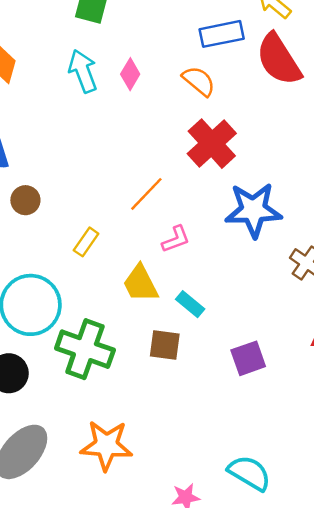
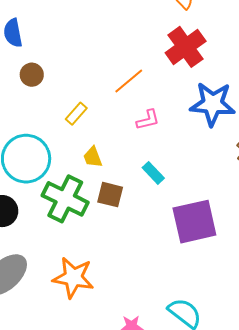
yellow trapezoid: (140, 284) -> (93, 157), moved, size x0.7
brown square: (165, 345) -> (110, 195), moved
purple square: (248, 358) -> (194, 222), size x1.6

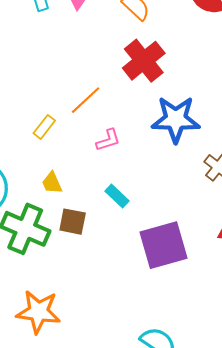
yellow rectangle: (76, 114) -> (44, 127), moved

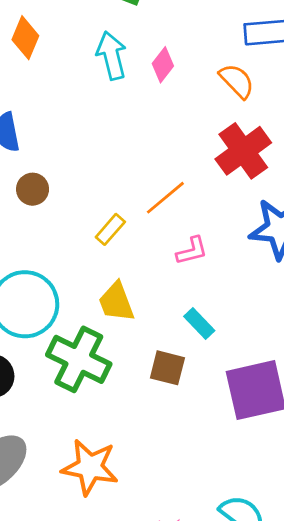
yellow trapezoid: (52, 183) -> (116, 302), size x1.4
brown square: (73, 222) -> (167, 368), moved

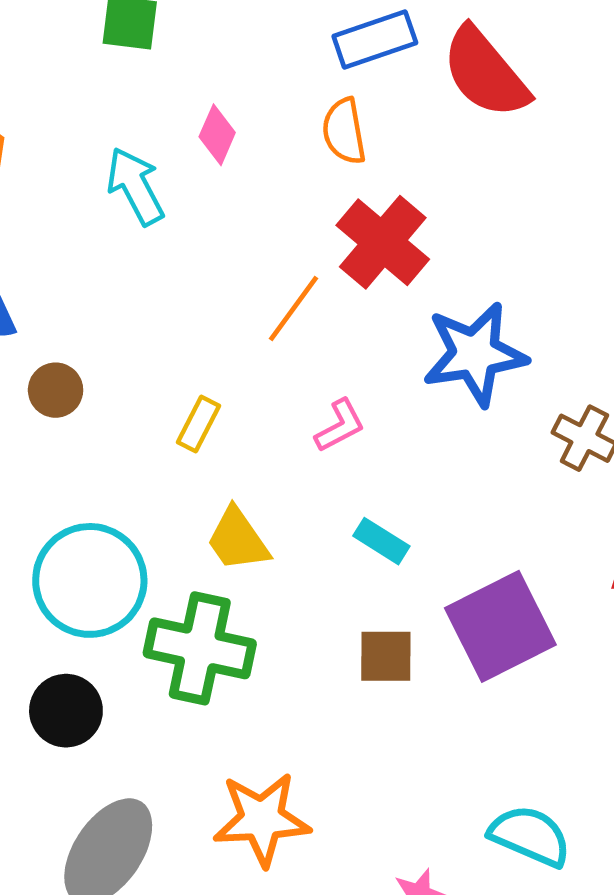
cyan arrow: (112, 55) -> (135, 186), moved
orange semicircle: (237, 81) -> (344, 131), turned -132
orange line: (165, 198) -> (293, 308), moved
brown square: (167, 368) -> (386, 656), moved

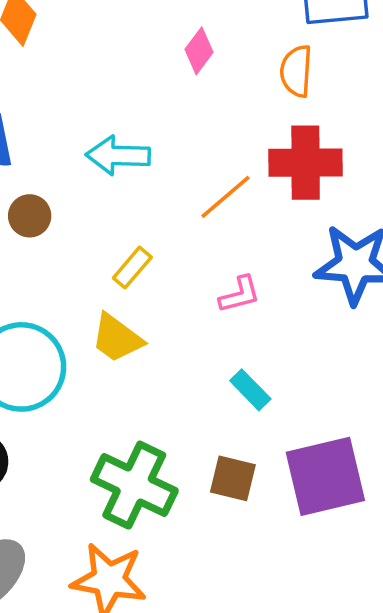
cyan arrow: (135, 186) -> (118, 155), moved, turned -74
red cross: (383, 242) -> (306, 163), turned 36
yellow trapezoid: (238, 540) -> (117, 338), moved, turned -32
green cross: (200, 648) -> (134, 485), moved

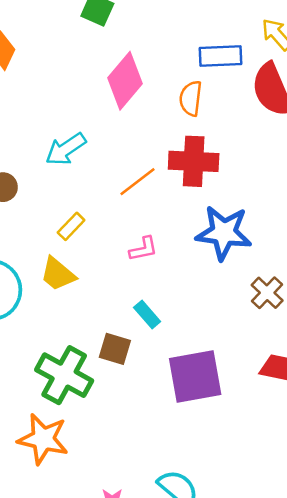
pink diamond: (199, 51) -> (125, 81), size x1.8
cyan arrow: (118, 155) -> (66, 149), turned -39
brown square: (233, 478) -> (115, 349), moved

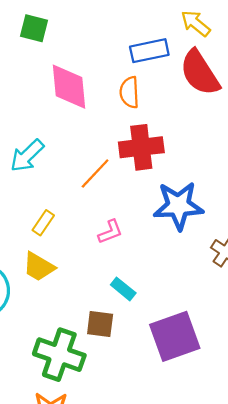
pink diamond: (125, 81) -> (69, 87), turned -36

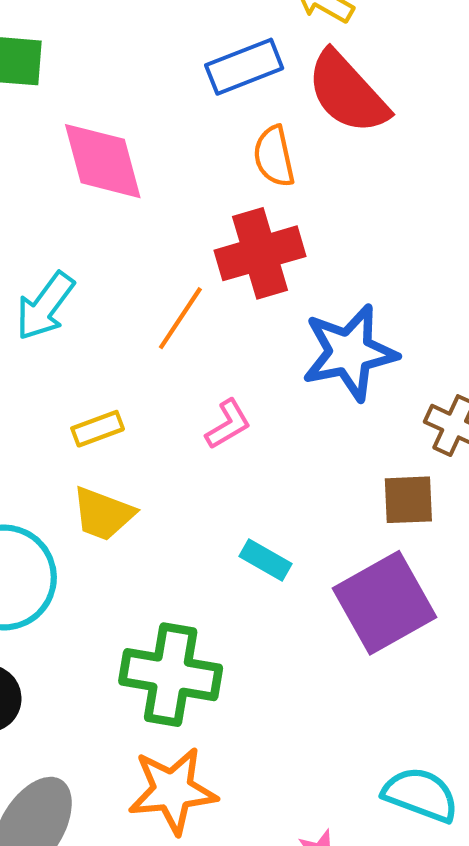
orange semicircle: (129, 92) -> (274, 156), moved
yellow rectangle: (43, 223) -> (98, 429), turned 45
cyan rectangle: (123, 289) -> (266, 560), moved
brown square: (100, 324) -> (408, 500), moved

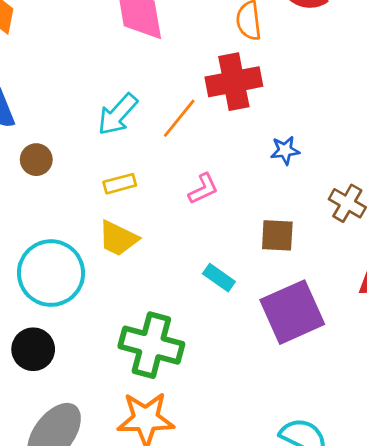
cyan arrow: (45, 306) -> (118, 114), moved
blue star: (350, 353) -> (285, 150), size x0.5
brown square: (408, 500) -> (277, 235), moved

